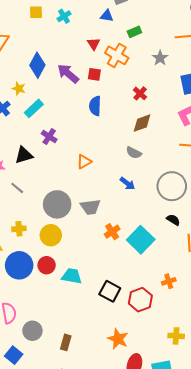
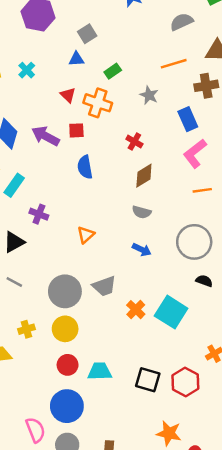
blue circle: (19, 265) -> (67, 406), moved

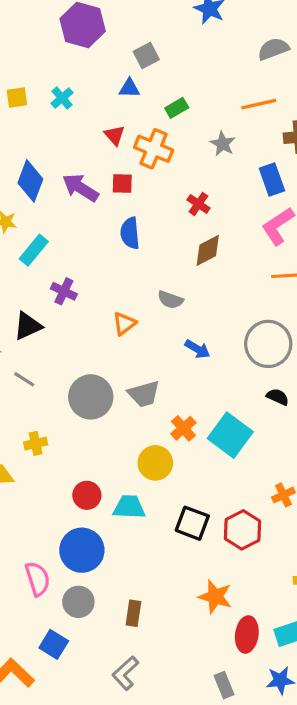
gray semicircle: (142, 212) -> (170, 300), moved
yellow circle: (65, 329) -> (155, 463), moved

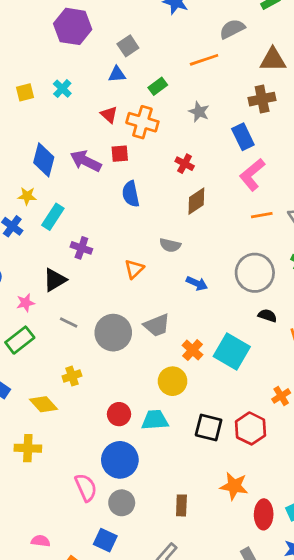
orange line: (259, 104) -> (204, 60), moved
gray line: (24, 379) -> (69, 323), moved
brown rectangle: (133, 613) -> (181, 505), moved

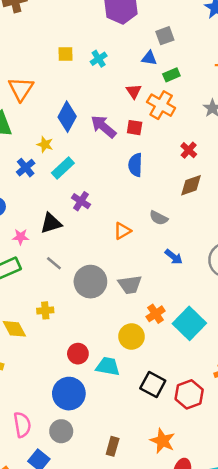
green rectangle: (158, 86) -> (171, 75), moved
pink semicircle: (86, 487) -> (22, 425), moved

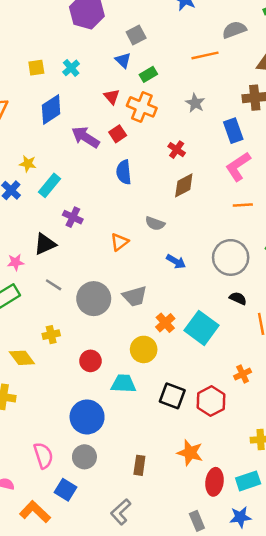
blue triangle: (149, 58) -> (123, 60), turned 42
blue diamond: (67, 117) -> (51, 110), moved, turned 36
red square: (135, 128) -> (118, 134), turned -35
red circle: (78, 354) -> (90, 361), moved

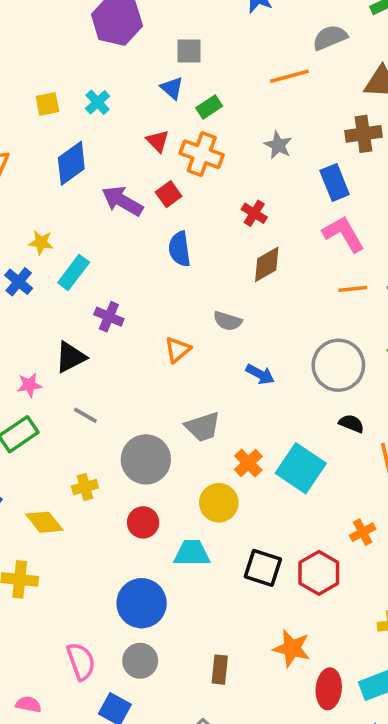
gray square: (136, 35) -> (189, 51), turned 30
pink L-shape: (238, 166) -> (344, 234), turned 96
gray circle: (94, 299) -> (146, 459), moved

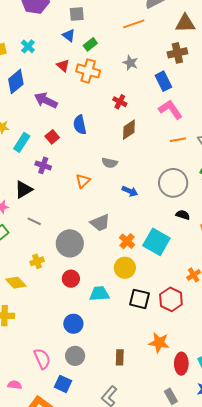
red square: (169, 194) -> (52, 137), moved
yellow circle: (219, 503) -> (125, 268), moved
blue circle: (142, 603) -> (73, 324), size x0.7

